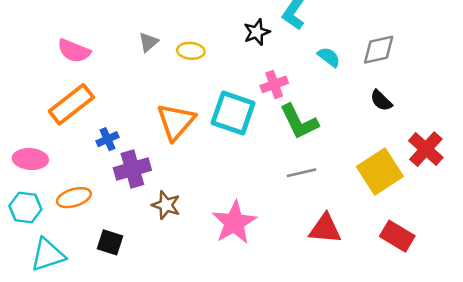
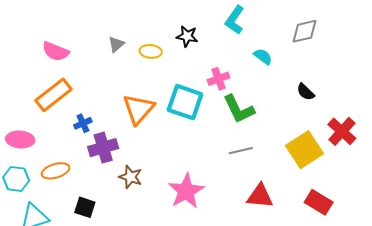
black star: (257, 32) -> (187, 36), moved, turned 30
gray diamond: (379, 50) -> (304, 31), moved

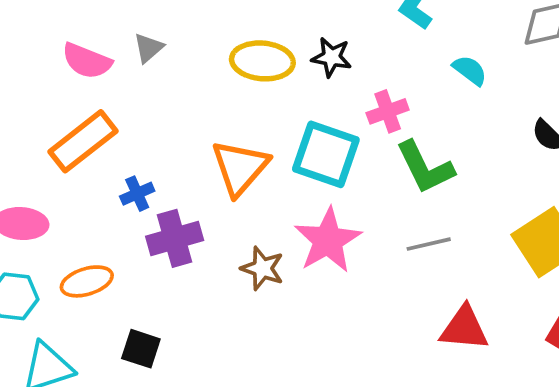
black star: (187, 36) -> (332, 57), moved
gray triangle: (116, 44) -> (148, 48), moved
yellow ellipse: (151, 51) -> (262, 61), size x1.5
brown star: (130, 177) -> (262, 268), moved
pink star: (186, 191) -> (328, 240), moved

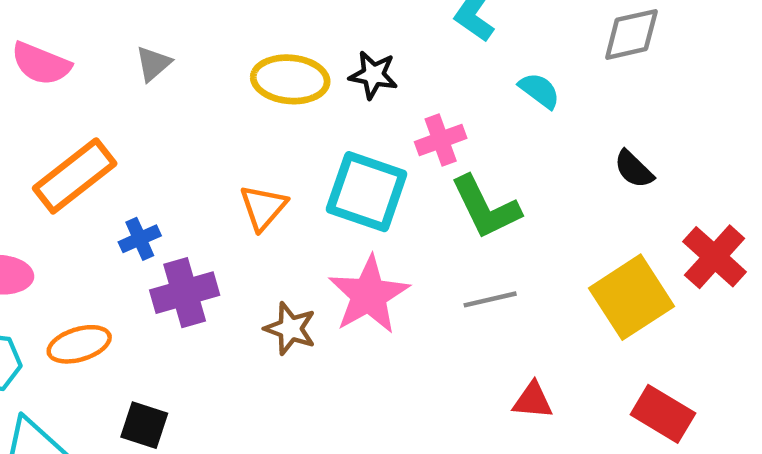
pink semicircle: (87, 61) -> (41, 64), moved
orange triangle: (240, 167) -> (263, 207), size x0.7
red triangle: (464, 328) -> (533, 400), size x0.7

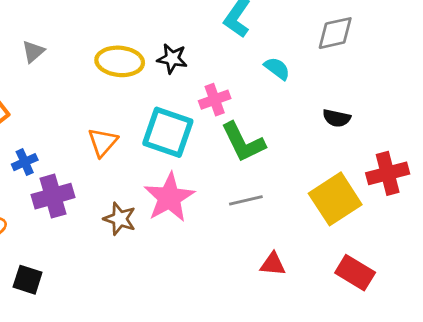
black semicircle: (634, 169) -> (337, 118), turned -32
red cross: (715, 257) -> (388, 173), turned 33

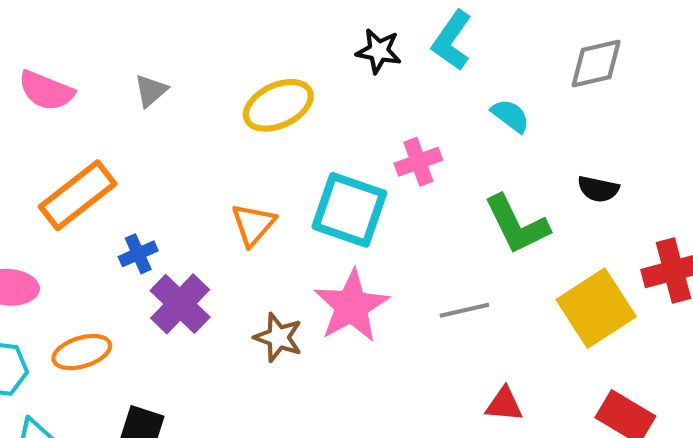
black star: (172, 59) -> (379, 51), moved
yellow ellipse: (120, 61) -> (278, 105), turned -30
green L-shape: (243, 142) -> (517, 224), moved
purple cross: (53, 196) -> (180, 304), turned -30

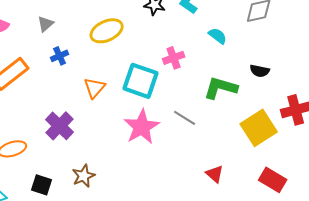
green L-shape: (517, 224) -> (221, 88), turned 132
blue cross: (138, 254) -> (60, 56), moved
gray line: (464, 310) -> (185, 118), moved, turned 45
brown star: (278, 337) -> (84, 176), moved, turned 30
red triangle: (504, 404) -> (215, 174), turned 36

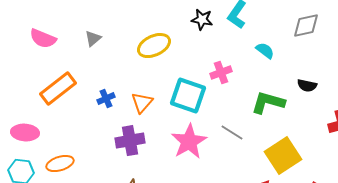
blue cross: (60, 56) -> (106, 99), moved
purple cross: (60, 126) -> (130, 141), moved, turned 36
yellow square: (259, 128) -> (283, 156), moved

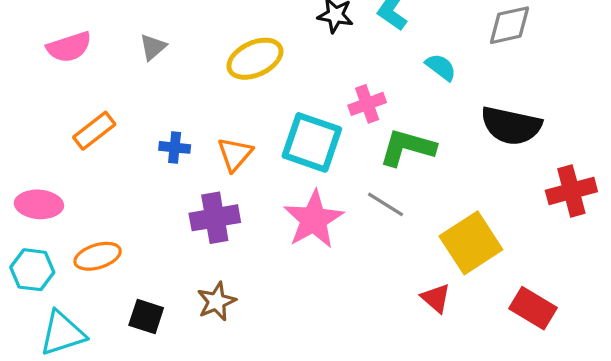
pink semicircle: (43, 39) -> (69, 47), turned -40
black semicircle: (307, 86) -> (511, 126), size x1.8
orange rectangle: (58, 89) -> (94, 131), size x0.7
blue cross: (106, 99) -> (175, 147), turned 30
green L-shape: (268, 103) -> (407, 147), moved

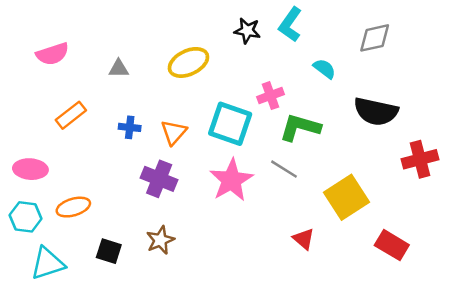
gray triangle: (153, 47) -> (119, 69), moved, turned 40
purple cross: (215, 218) -> (159, 179), turned 32
red triangle: (436, 298) -> (304, 239), moved

